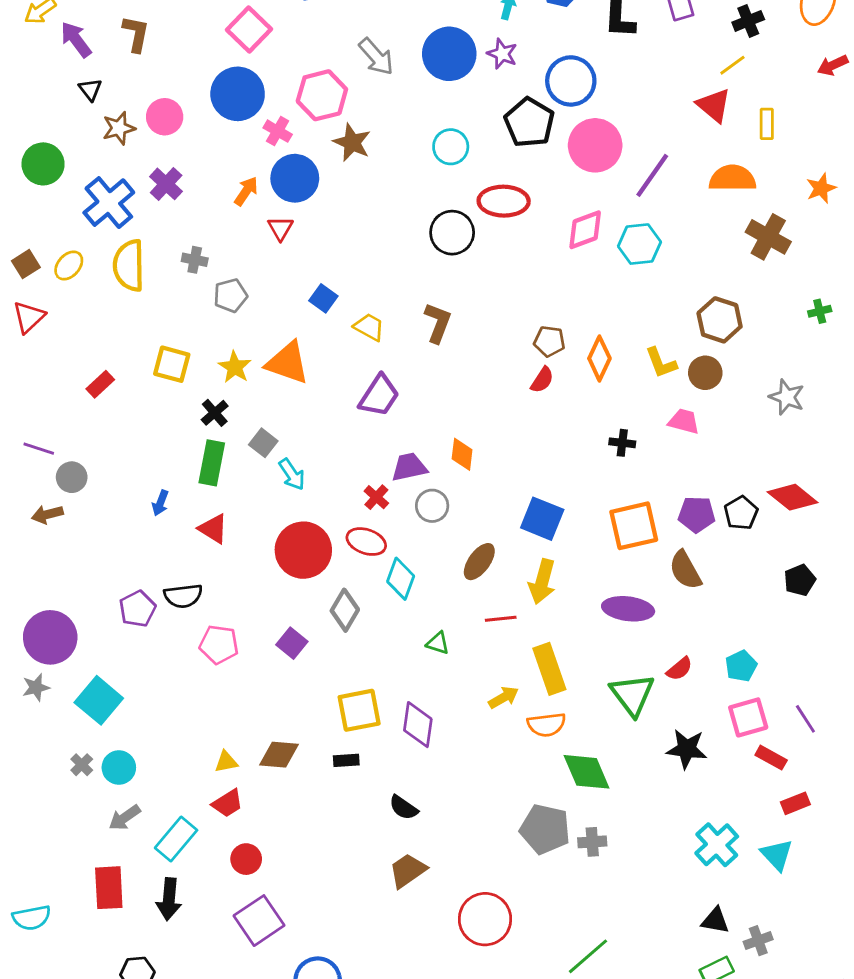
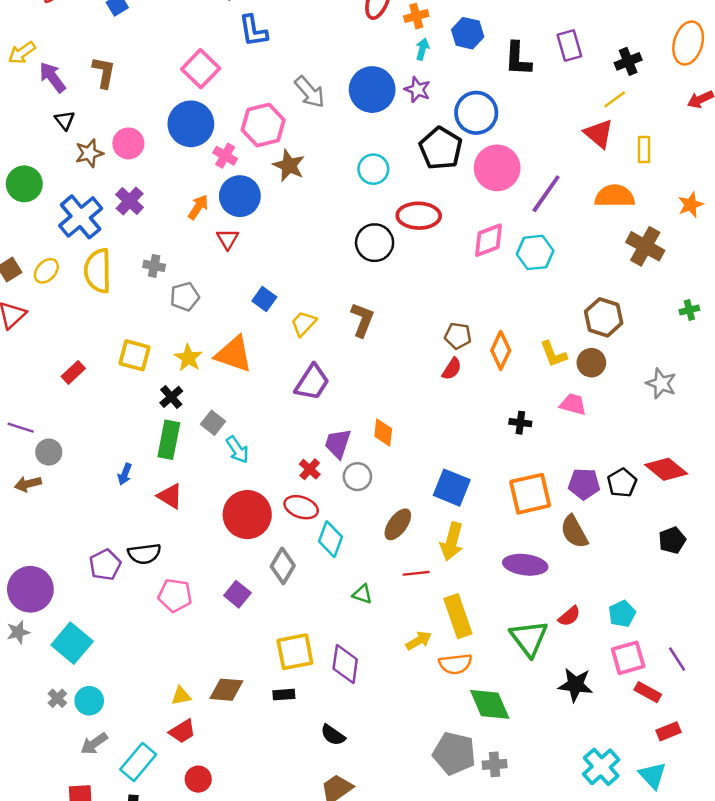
yellow trapezoid: (369, 327) -> (304, 323), turned -76
purple trapezoid: (409, 467) -> (338, 444), turned -60

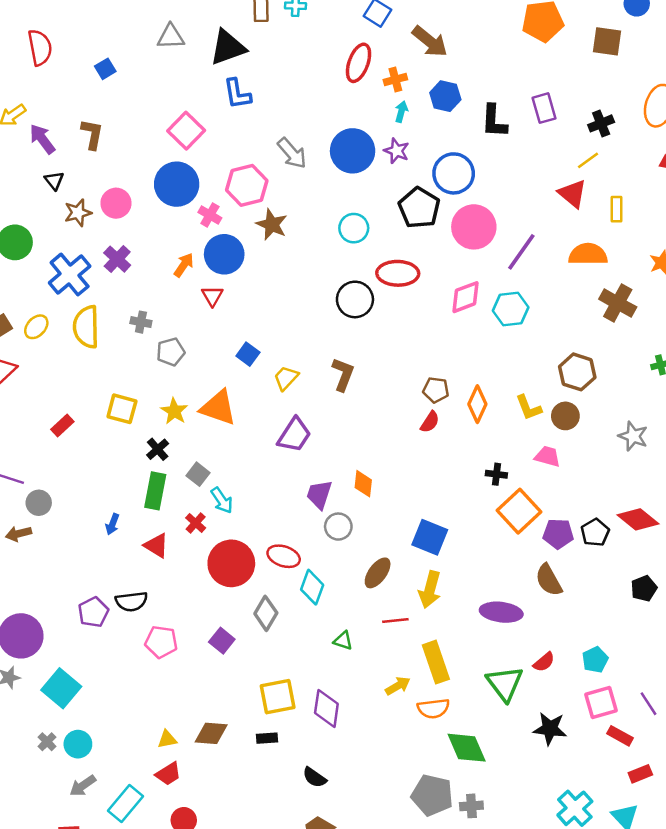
red cross: (310, 469) -> (196, 523), moved
orange square: (530, 494) -> (519, 511), moved, turned -30

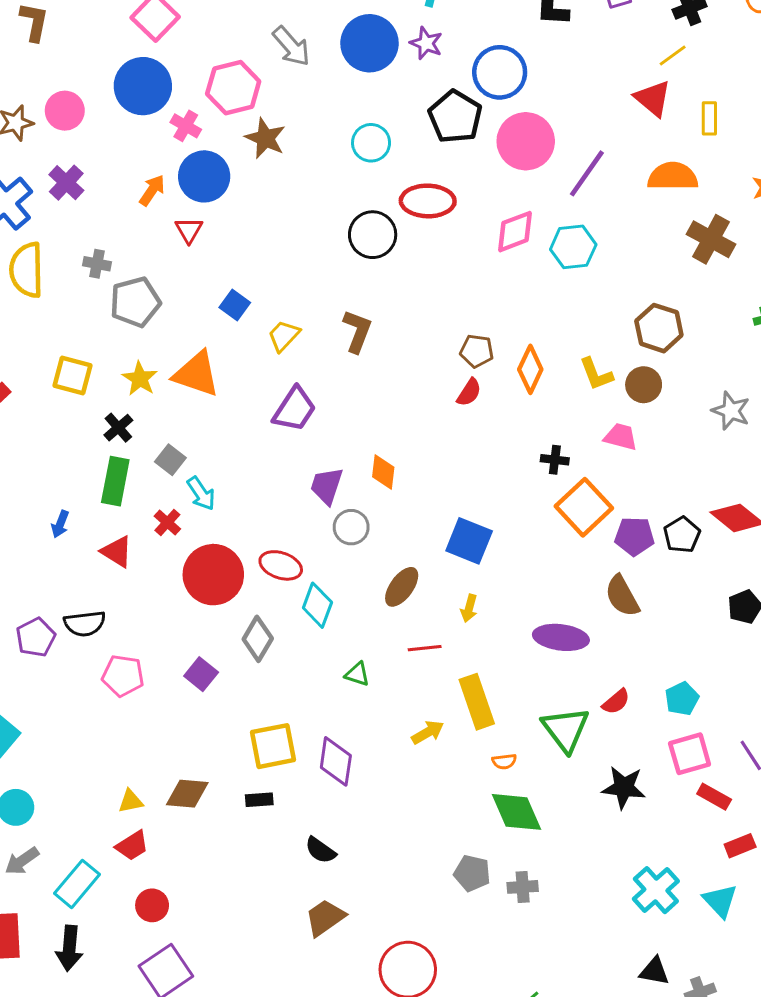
gray pentagon: (171, 352) -> (135, 302), size x1.4
yellow arrow: (430, 590) -> (469, 608), size x0.6
orange semicircle: (433, 708) -> (504, 761), moved, size x0.6
gray pentagon: (432, 795) -> (472, 873), size x0.7

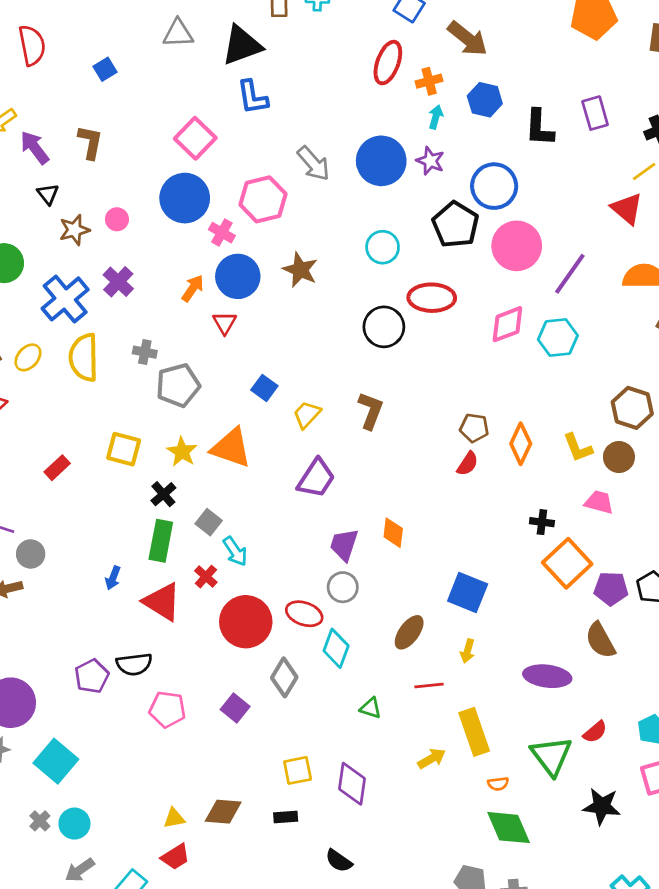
pink circle: (65, 111) -> (117, 219), size x0.7
brown star: (265, 138) -> (300, 270), moved
gray circle: (351, 527) -> (343, 587), moved
red triangle: (117, 552) -> (162, 602), size x1.4
yellow square: (273, 746) -> (298, 770), size x0.7

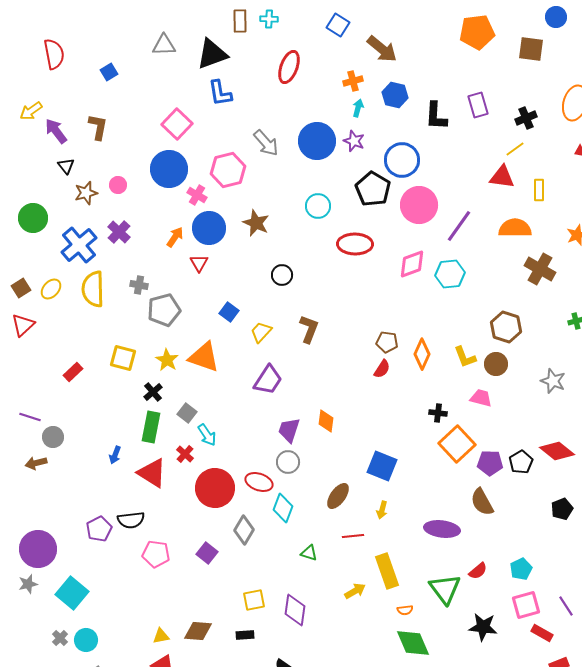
red ellipse: (388, 63) -> (289, 67), moved
red triangle: (627, 209) -> (502, 177), turned -32
black circle: (384, 327) -> (282, 275), moved, size x0.7

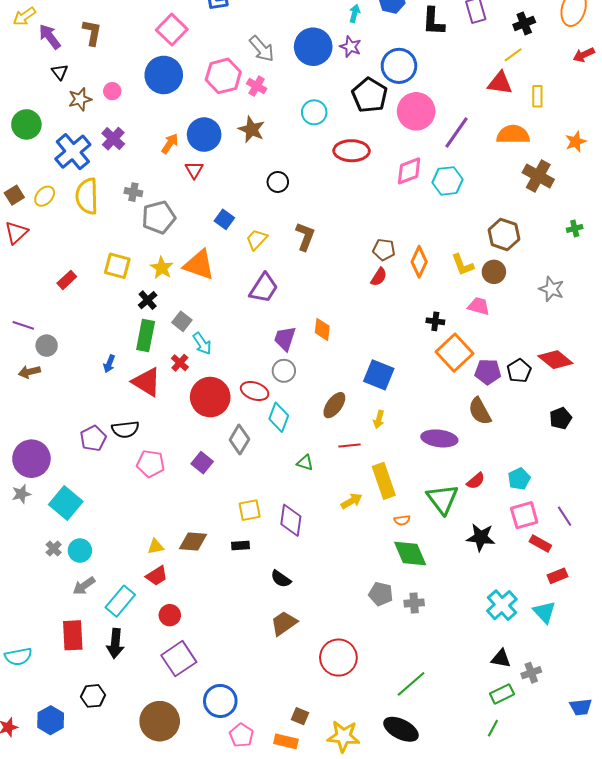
pink cross: (197, 195) -> (257, 86), moved

